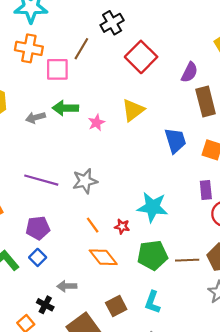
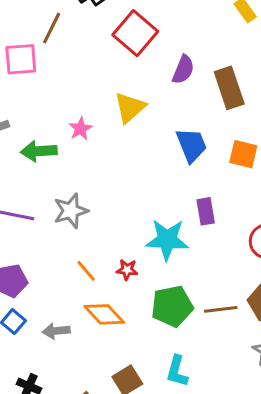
purple semicircle: (189, 72) -> (183, 70), moved
green arrow: (65, 108) -> (39, 151), moved
purple rectangle: (206, 190) -> (206, 211), moved
gray arrow: (67, 286) -> (56, 331), moved

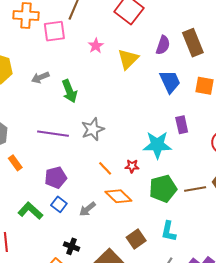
purple semicircle: (183, 70) -> (163, 45), moved
pink star: (80, 129) -> (96, 46), moved
green arrow: (39, 151) -> (69, 91), turned -105
gray arrow: (56, 331) -> (87, 209), turned -30

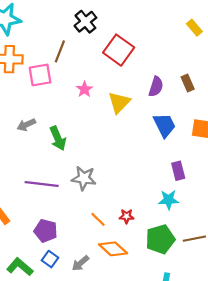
brown rectangle: (193, 43) -> (188, 83), size x0.6
gray star: (93, 129) -> (84, 178), turned 30
cyan star: (157, 145) -> (169, 200), moved, size x0.7
purple pentagon: (56, 178) -> (46, 231), turned 30

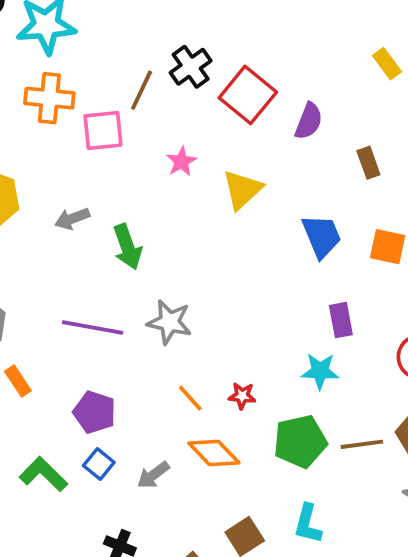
black cross: (85, 22) -> (191, 67), moved
purple semicircle: (156, 87) -> (309, 121), moved

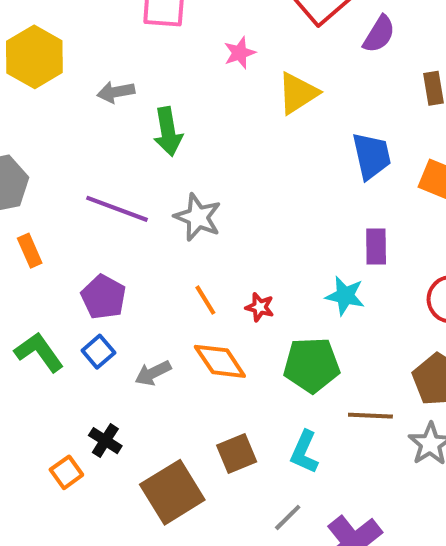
brown line: (362, 444) -> (370, 416), moved

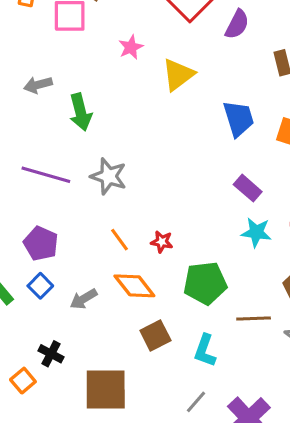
purple rectangle: (376, 247) -> (248, 188), turned -44
cyan star: (345, 296) -> (256, 232), moved
brown square: (237, 454) -> (155, 336), moved
brown square: (172, 492) -> (106, 389), turned 36

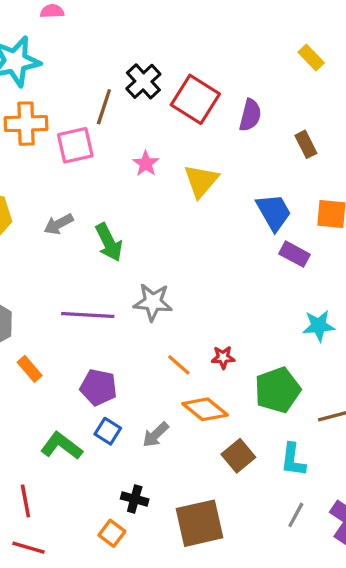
purple rectangle: (248, 188) -> (294, 254), moved

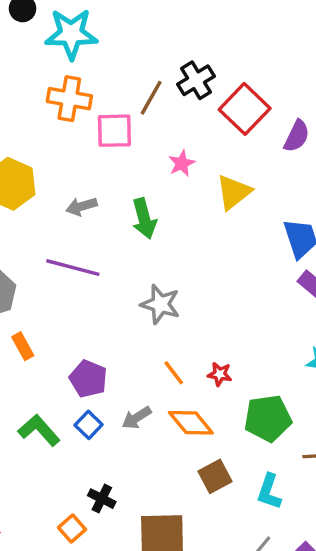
green arrow: (109, 242) -> (144, 218), moved
purple line: (88, 315) -> (73, 268), moved
gray arrow: (156, 435) -> (137, 418), moved

